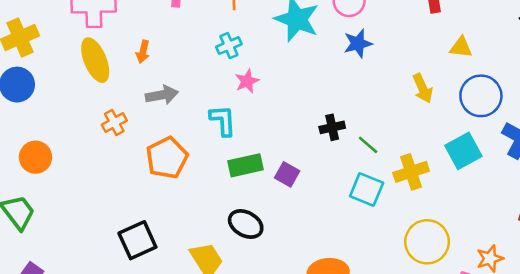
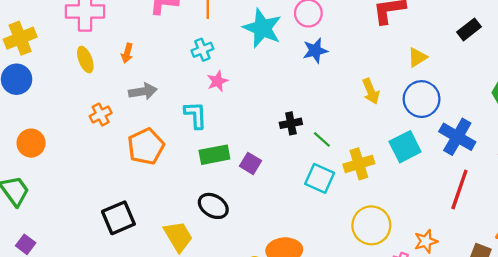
yellow triangle: (461, 47) -> (417, 57), moved, turned -40
yellow ellipse: (95, 60) -> (85, 60), size x0.7

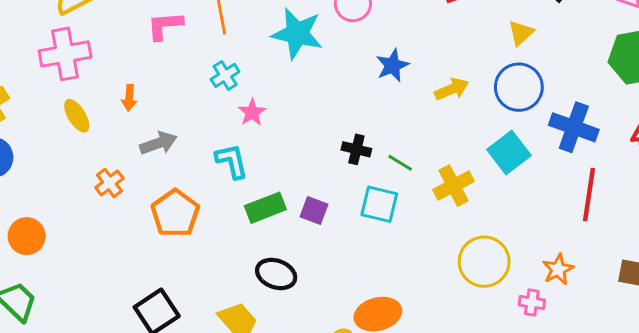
blue star: (315, 51) -> (392, 65), moved
yellow triangle: (417, 57) -> (521, 33), moved
yellow arrow: (371, 91) -> (452, 89), turned -80
black cross: (291, 123) -> (356, 149), turned 35
cyan square: (320, 178) -> (379, 204), moved

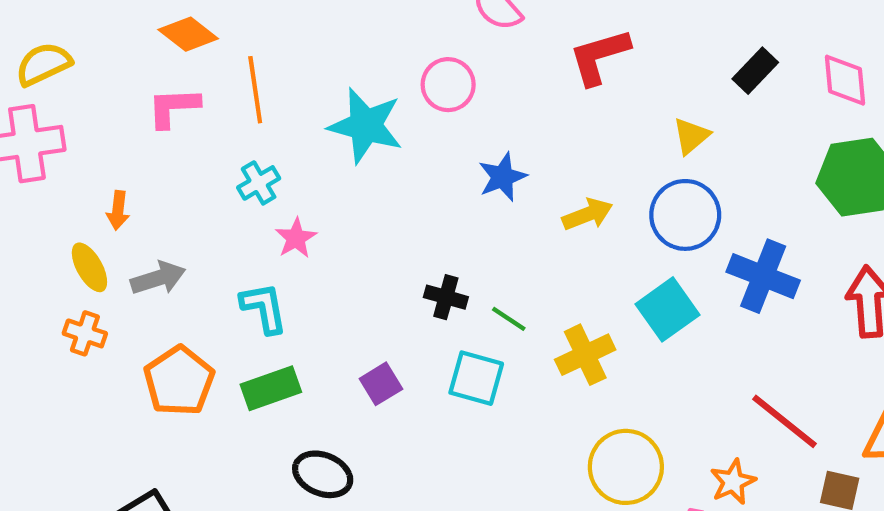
yellow ellipse: (77, 116) -> (89, 267), moved
orange cross: (109, 183) -> (85, 333), turned -36
red line: (589, 195) -> (785, 421), moved, turned -62
green rectangle: (265, 208) -> (271, 388), moved
purple square: (314, 210) -> (381, 384), turned 36

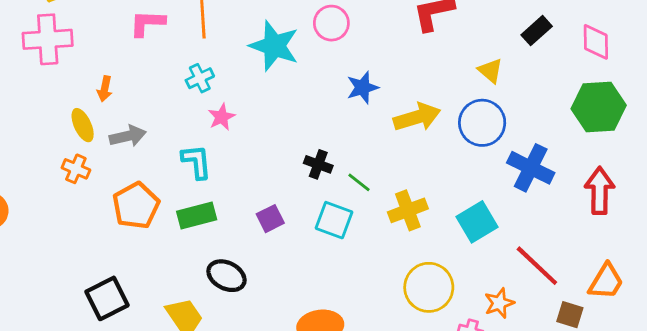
yellow triangle: (691, 136) -> (490, 71), turned -44
yellow arrow: (588, 214) -> (417, 117), size x1.4
cyan square: (667, 309) -> (477, 222), moved

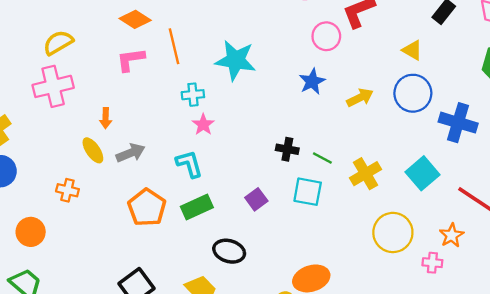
pink circle: (331, 23) -> (326, 36), moved
cyan cross: (200, 78) -> (193, 95), moved, turned 30
yellow arrow: (417, 117) -> (360, 98), size x0.7
orange cross: (76, 169) -> (67, 190), moved

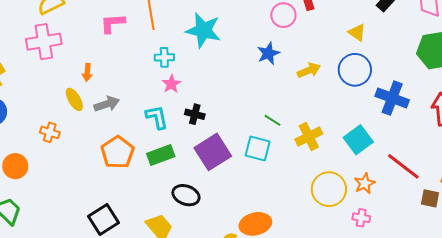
black cross: (287, 149) -> (195, 114), moved
purple square: (256, 199) -> (213, 152), size x1.8
orange star: (452, 235) -> (365, 183), moved

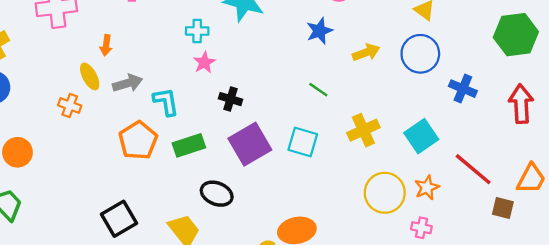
blue cross: (392, 98) -> (463, 89), size x0.7
cyan L-shape: (157, 117) -> (166, 102), moved
green line: (272, 120) -> (318, 90), moved
orange cross: (50, 132) -> (70, 105), moved

